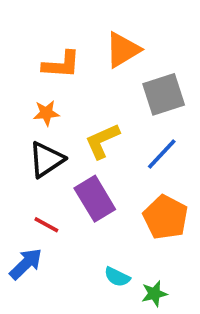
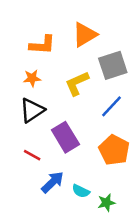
yellow L-shape: (102, 141) -> (77, 83), moved
blue arrow: (26, 264) -> (53, 182), moved

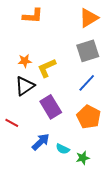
orange triangle: (85, 35) -> (89, 18), moved
orange L-shape: (42, 45) -> (33, 16), moved
yellow L-shape: (77, 83) -> (47, 68), moved
red line: (32, 155) -> (12, 123), moved

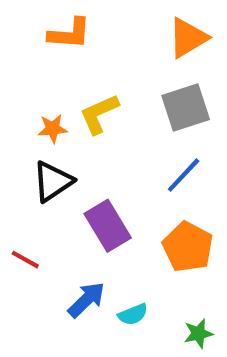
yellow L-shape: (47, 68) -> (99, 114), moved
cyan semicircle: (63, 149) -> (133, 314), turned -48
green star: (83, 158) -> (198, 333), moved

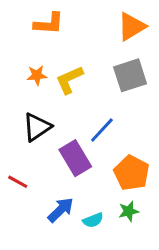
orange star: (53, 129) -> (37, 75), moved
blue line: (184, 175) -> (102, 130), moved
green star: (198, 333) -> (129, 211), moved

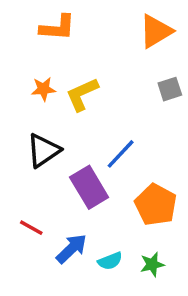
gray square: (130, 75) -> (170, 89), moved, size x0.6
red line: (18, 182) -> (31, 228), moved
green star: (129, 211) -> (152, 264), moved

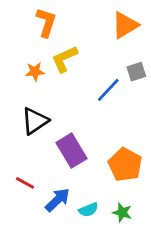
orange L-shape: (57, 28) -> (46, 22), turned -76
yellow L-shape: (82, 94) -> (64, 59), moved
blue line: (121, 154) -> (108, 90), moved
green star: (152, 264) -> (122, 213), turned 30

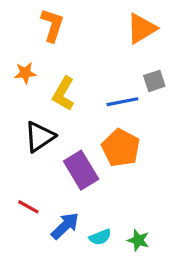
yellow L-shape: (64, 59) -> (64, 94), moved, turned -36
orange star: (35, 72) -> (25, 73), moved
blue line: (108, 90) -> (122, 102), turned 36
orange pentagon: (125, 165) -> (121, 148), moved

